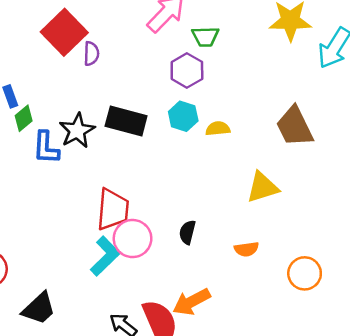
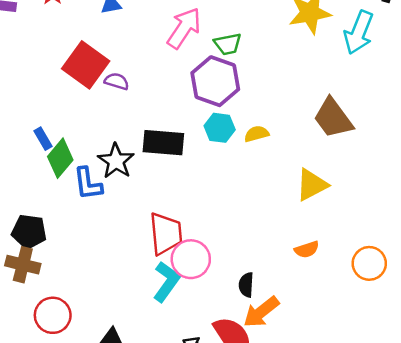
purple semicircle: (91, 54) -> (117, 81), turned -65
purple hexagon: (187, 70) -> (215, 81), size x1.4
green diamond: (24, 118) -> (60, 158), size x1.4
black semicircle: (187, 232) -> (246, 285), moved

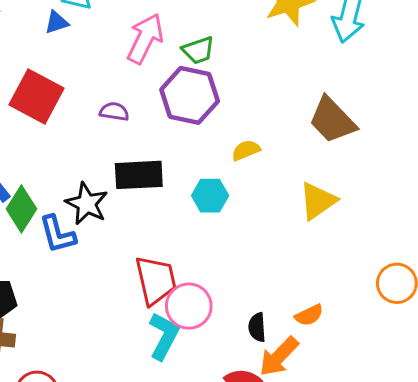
purple semicircle: (117, 81) -> (114, 112), moved
cyan hexagon: (220, 128) -> (210, 196), moved
orange semicircle: (307, 249) -> (309, 315), moved

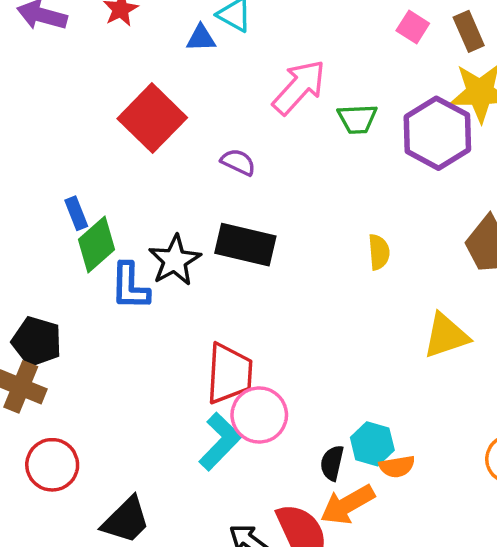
purple hexagon: (190, 95) -> (437, 133), moved
yellow semicircle: (246, 150) -> (379, 252), turned 92
cyan hexagon: (210, 196) -> (372, 444), moved

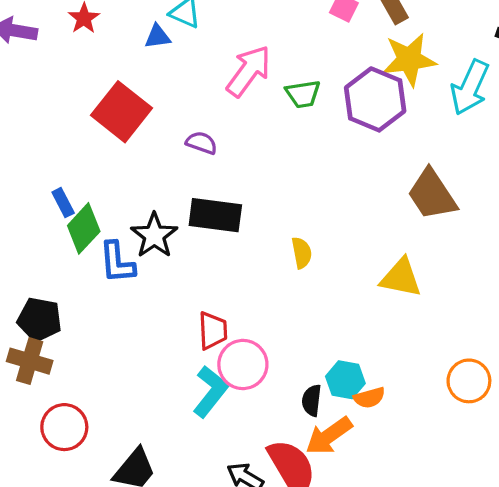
yellow semicircle: (379, 252) -> (302, 253), moved
yellow triangle: (446, 336) -> (401, 278), turned 36
red trapezoid: (229, 374) -> (213, 331), size x0.7

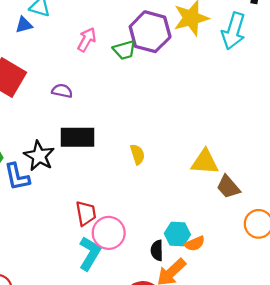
pink arrow: (249, 71) -> (87, 40), size x0.7
purple hexagon: (375, 99) -> (150, 32), moved
brown trapezoid: (432, 195) -> (228, 187), moved, size x0.7

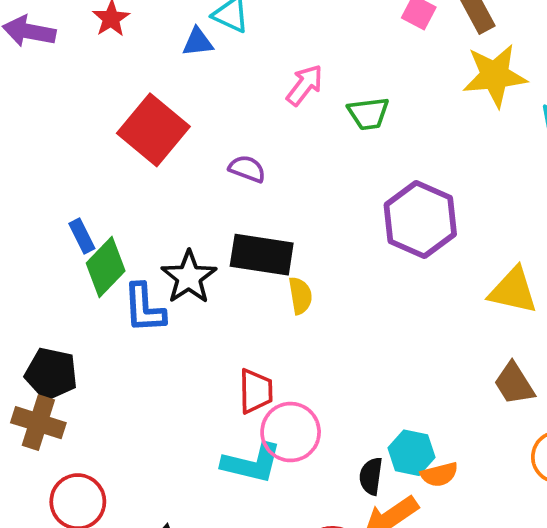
purple hexagon: (150, 32) -> (420, 219), moved
yellow semicircle: (137, 154) -> (300, 296), moved
yellow triangle: (205, 162) -> (513, 291), moved
cyan L-shape: (90, 253) -> (252, 463), turned 64

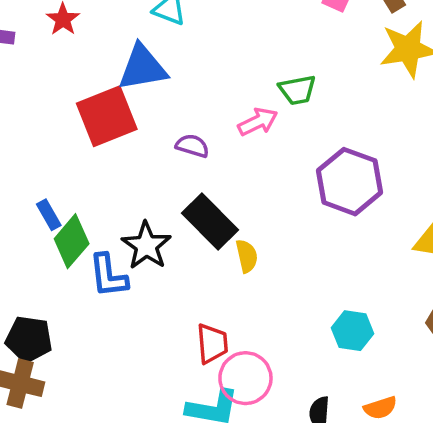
blue triangle: (198, 42) -> (142, 68), moved, size x1.8
pink arrow: (305, 85) -> (258, 122), moved, turned 30
red square: (153, 130) -> (107, 116), turned 32
black rectangle: (262, 255) -> (210, 222), turned 40
cyan hexagon: (411, 453) -> (352, 331), moved

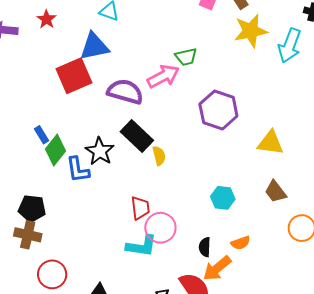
pink arrow: (258, 122) -> (163, 76), size x1.4
purple semicircle: (192, 146) -> (125, 92), size x1.8

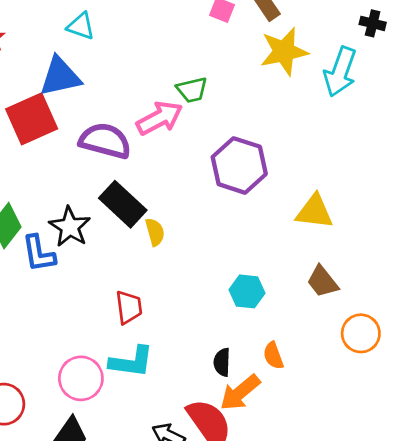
pink circle: (160, 228) -> (81, 378), moved
orange semicircle: (241, 243) -> (273, 356), turned 90

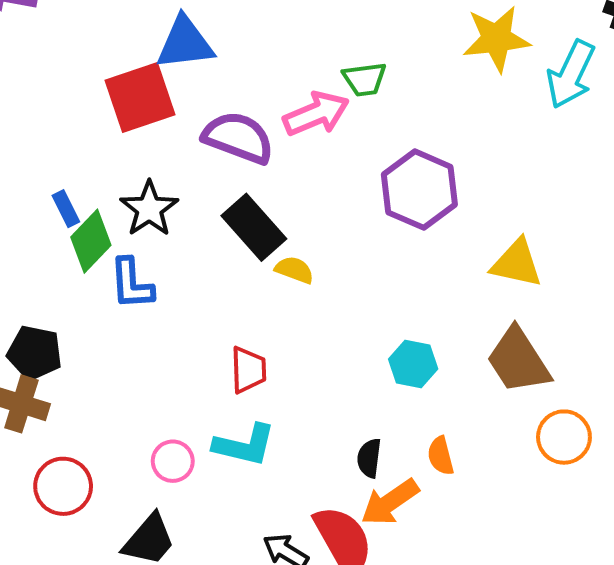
black star: (70, 227) -> (149, 209), moved
yellow semicircle: (155, 232) -> (294, 270), turned -60
brown trapezoid: (323, 282) -> (518, 361), size x1.5
pink circle: (81, 378) -> (173, 461), size x0.7

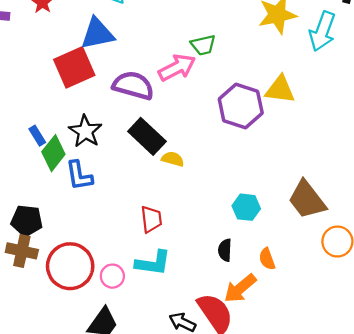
yellow triangle: (517, 263) -> (280, 90), moved
black semicircle: (369, 458) -> (225, 250), moved
red circle: (63, 486) -> (70, 266), moved, size x1.4

